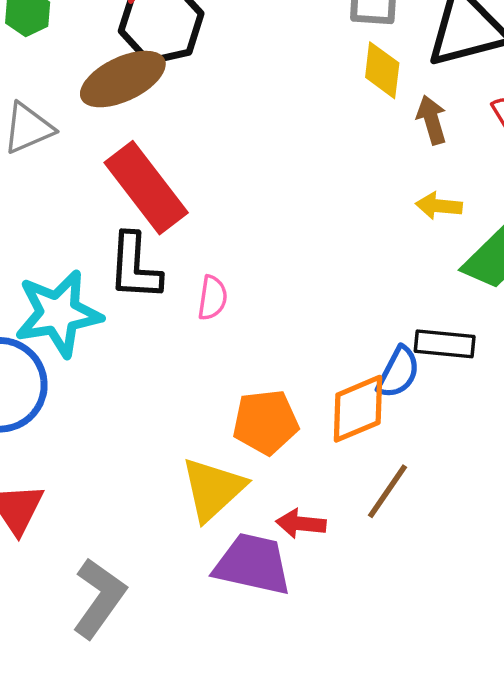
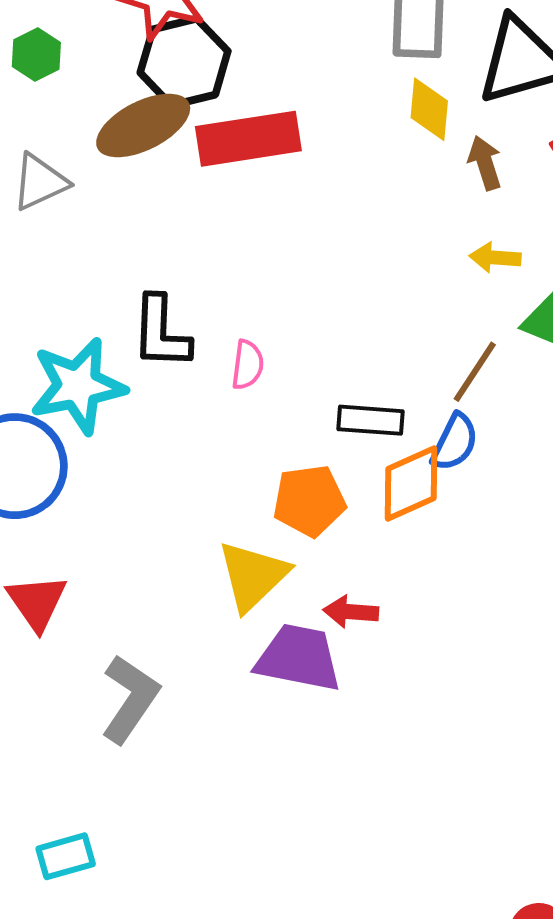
red rectangle: (146, 188) -> (248, 139), moved, turned -60
black rectangle: (445, 344) -> (371, 420), moved
brown line: (387, 491) -> (475, 372), moved

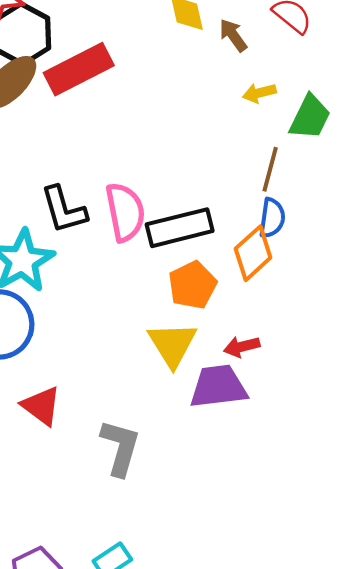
pink semicircle: (248, 365) -> (125, 212), size x1.8
black rectangle: (371, 420) -> (180, 228), moved, size x1.5

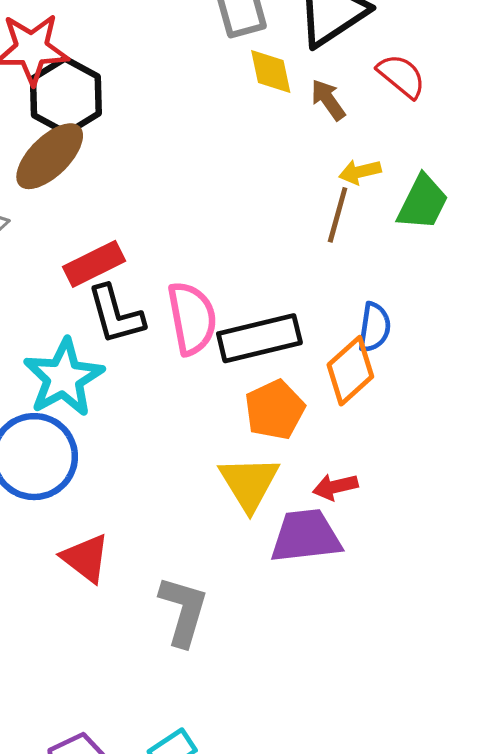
red rectangle: (79, 69) -> (94, 264), moved, size x0.7
brown line: (270, 169) -> (338, 215), moved

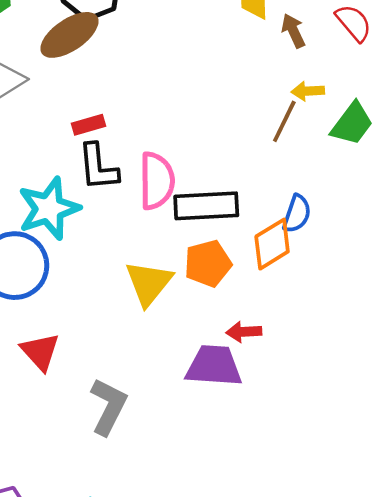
red rectangle: (94, 264) -> (89, 125), size x0.7
yellow triangle: (249, 483) -> (149, 283), moved

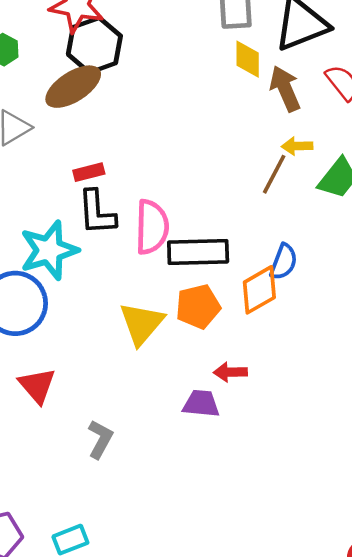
brown arrow: (293, 31) -> (285, 89), size x1.4
purple trapezoid: (214, 366) -> (201, 404), size x0.7
gray L-shape: (108, 406) -> (100, 439), size x0.7

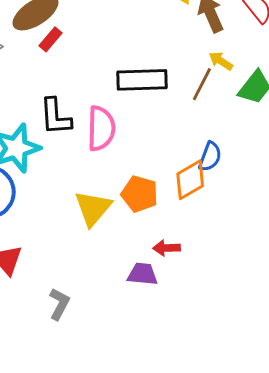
yellow arrow: (297, 146) -> (221, 61), turned 35
red rectangle: (89, 172) -> (50, 39), moved, turned -35
black rectangle: (198, 252) -> (142, 80), moved
orange pentagon: (198, 307) -> (140, 194), turned 30

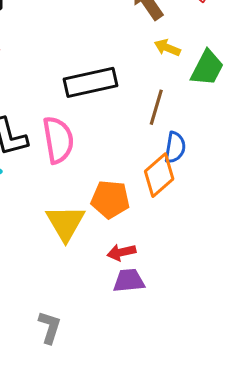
brown line: (202, 84) -> (156, 107), moved
red arrow: (167, 248) -> (121, 252), moved

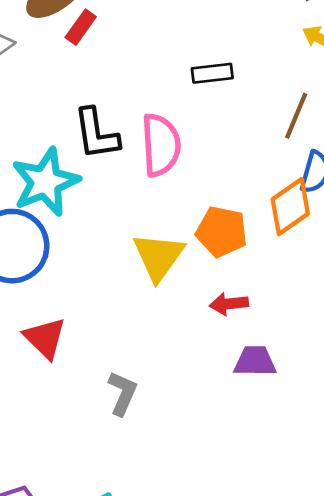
black rectangle: (90, 82) -> (212, 73), size x0.6
purple trapezoid: (129, 281) -> (255, 361), moved

